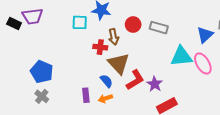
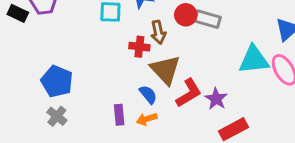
gray rectangle: (159, 28) -> (207, 19), moved

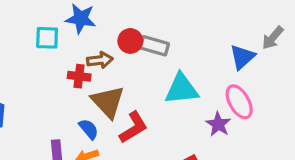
brown arrow: (158, 32) -> (100, 60), turned -85
cyan triangle: (254, 60) -> (182, 89), moved
purple star: (216, 99) -> (218, 124), moved

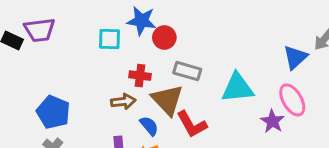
red circle: (130, 41) -> (164, 38), moved
gray rectangle: (154, 46) -> (187, 71), moved
brown arrow: (100, 60) -> (123, 101), moved
red L-shape: (133, 127) -> (192, 124), turned 92

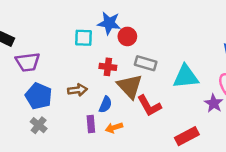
purple trapezoid: (40, 30) -> (28, 62), moved
brown arrow: (123, 101) -> (78, 90), moved
blue semicircle: (149, 126) -> (105, 105), moved, turned 63

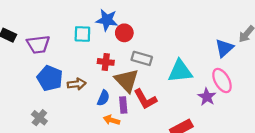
purple trapezoid: (28, 62) -> (38, 44), moved
blue pentagon: (39, 96) -> (50, 78), moved
purple rectangle: (91, 124) -> (123, 105), moved
orange arrow: (114, 128) -> (112, 120), turned 35

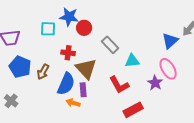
gray rectangle: (142, 58) -> (110, 45), moved, turned 30
cyan triangle: (180, 71) -> (132, 61), size x0.7
brown arrow: (77, 84) -> (43, 72), turned 126
blue semicircle: (103, 98) -> (66, 84), size x1.6
red L-shape: (145, 99) -> (119, 85), moved

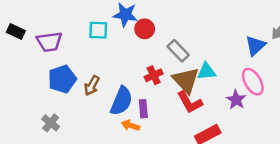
red cross: (68, 53) -> (154, 75), moved, turned -32
blue pentagon: (20, 67) -> (62, 79), turned 30
brown triangle: (86, 69) -> (186, 80), moved

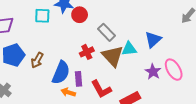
blue triangle: (255, 46) -> (153, 40), moved
pink ellipse: (253, 82) -> (174, 70), moved
red L-shape: (190, 102) -> (101, 89), moved

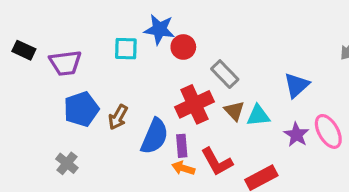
cyan triangle: (129, 49) -> (258, 116), moved
red cross: (87, 52) -> (194, 104), size x1.6
brown triangle: (113, 56) -> (234, 111), size x0.6
orange arrow: (68, 92) -> (183, 168), moved

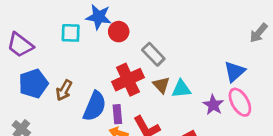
purple trapezoid: (65, 63) -> (20, 45), turned 44
blue triangle: (296, 85) -> (235, 72), moved

